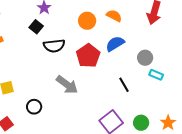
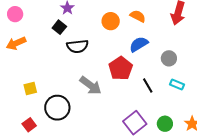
red pentagon: (88, 56) -> (121, 68), moved
cyan rectangle: (156, 75) -> (177, 84), moved
black circle: (34, 107) -> (57, 108), size x1.6

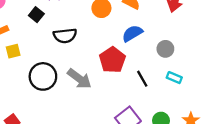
black square: (59, 27) -> (36, 15), moved
yellow square: (30, 89) -> (13, 51), moved
black circle: (57, 108) -> (43, 76), moved

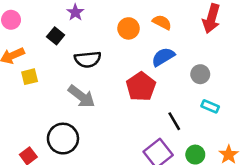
black circle: (43, 76) -> (63, 139), moved
gray arrow: (79, 79) -> (82, 96), moved
black line: (142, 79) -> (174, 121), moved

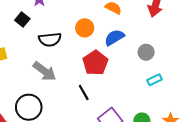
orange circle: (129, 28) -> (85, 28), moved
cyan rectangle: (210, 106) -> (155, 80), turned -48
black line: (174, 121) -> (84, 92), moved

